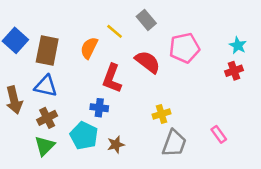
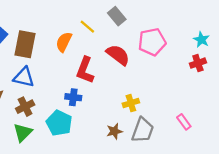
brown star: (116, 145) -> (114, 131), moved

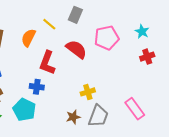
gray rectangle: (117, 16) -> (75, 15), turned 63
cyan star: (201, 40) -> (142, 32), moved
pink rectangle: (184, 122) -> (135, 109), size x1.5

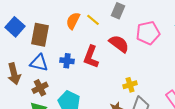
orange semicircle: (28, 38) -> (73, 21), moved
blue cross: (37, 87) -> (67, 61), moved

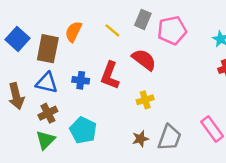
orange semicircle: (73, 21) -> (73, 32), moved
pink pentagon: (148, 33) -> (172, 30), moved
yellow cross: (130, 85) -> (145, 100), moved

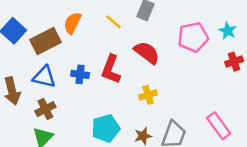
pink pentagon: (172, 30) -> (193, 37), moved
brown rectangle: (48, 49) -> (45, 41), turned 52
cyan pentagon: (83, 130) -> (106, 128), moved, turned 30

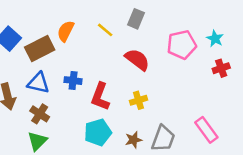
red L-shape: (111, 69) -> (100, 97), moved
brown cross: (45, 109) -> (40, 114), turned -30

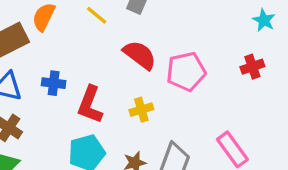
cyan star: (215, 39) -> (264, 20), moved
pink pentagon: (182, 45) -> (186, 72), moved

